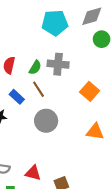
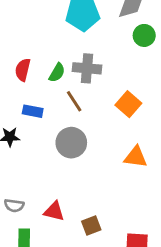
brown line: (38, 89) -> (74, 101), moved
blue rectangle: (17, 97) -> (33, 111), turned -32

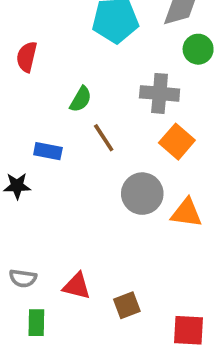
gray cross: (87, 68) -> (160, 93), moved
red semicircle: (23, 70) -> (27, 57), moved
gray circle: (71, 143) -> (142, 194), moved

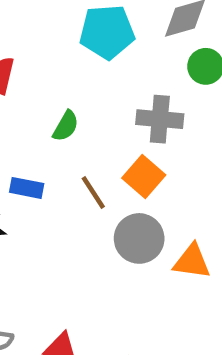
brown line: (104, 138) -> (93, 193), moved
orange square: (177, 142) -> (144, 177), moved

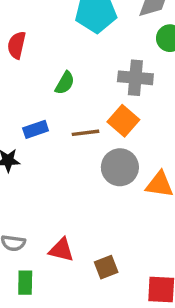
blue rectangle: (27, 188) -> (36, 129), turned -30
brown line: (93, 193) -> (85, 133), turned -64

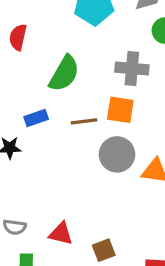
green semicircle: (65, 83) -> (64, 73), size x1.6
orange square: (123, 121) -> (120, 110), turned -32

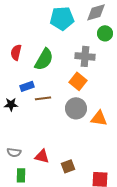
red semicircle: (18, 37) -> (16, 52), moved
orange square: (120, 110) -> (78, 81), turned 30
brown line: (84, 121) -> (43, 98), moved

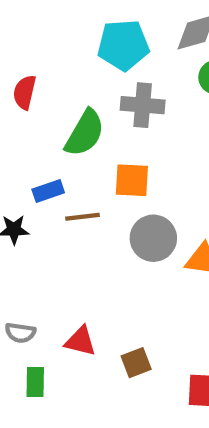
red semicircle: (16, 52) -> (25, 92), moved
gray cross: (85, 56) -> (143, 105), moved
orange square: (78, 81) -> (132, 180), moved, turned -36

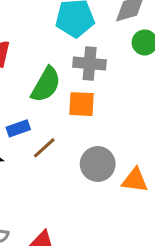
orange square: (132, 180) -> (81, 104), moved
brown line: (83, 217) -> (44, 148), turned -35

